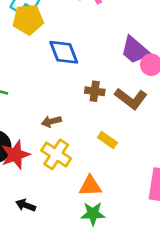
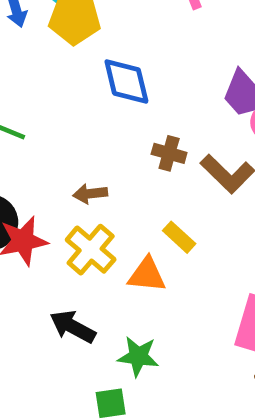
orange triangle: (90, 186) -> (147, 275), moved
black arrow: (26, 205) -> (73, 327), moved, size x1.4

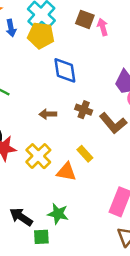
brown arrow: (90, 194) -> (48, 114), moved
black arrow: (73, 327) -> (21, 217), moved

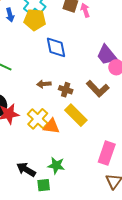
brown cross: (84, 110) -> (66, 90), moved
yellow rectangle: (85, 154) -> (76, 115), size x1.6
orange triangle: (66, 172) -> (51, 126), moved

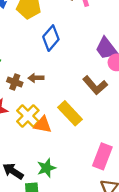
blue diamond: (56, 47) -> (51, 38), turned 50
brown cross: (66, 90) -> (15, 82), moved
green star: (56, 165) -> (46, 168), turned -30

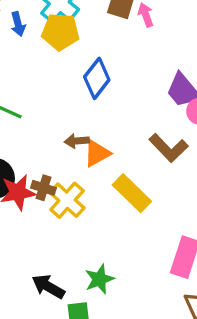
brown cross: (15, 82) -> (43, 188), moved
orange triangle: (43, 125) -> (97, 153), moved, turned -36

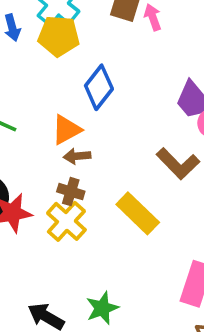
orange triangle: (97, 153) -> (66, 130), moved
brown cross: (43, 188) -> (71, 192), moved

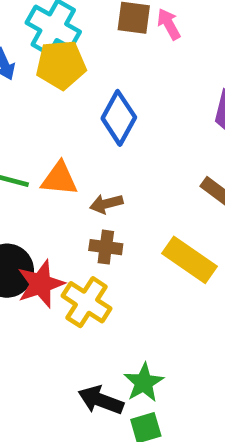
orange triangle: (66, 130) -> (59, 179), moved, turned 44
yellow cross: (66, 221) -> (87, 302), moved
green star: (102, 308) -> (144, 383), moved

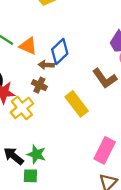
blue diamond: (119, 118) -> (60, 51), moved
green star: (144, 383) -> (36, 154), turned 30

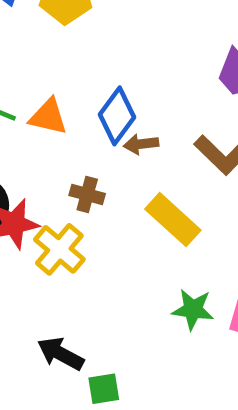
brown arrow: (46, 65) -> (141, 144), moved
green star: (36, 154) -> (193, 309), moved

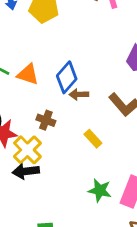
yellow rectangle: (173, 220) -> (93, 139), size x0.6
black arrow: (61, 354) -> (26, 171), moved, turned -40

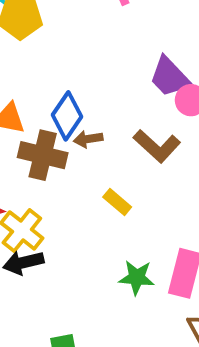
brown cross: (46, 120) -> (43, 155), moved, size x1.6

